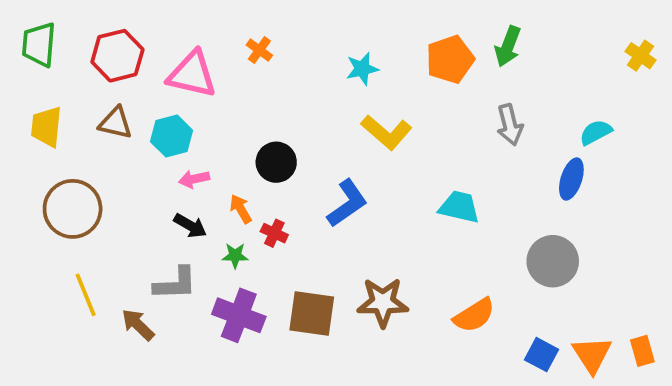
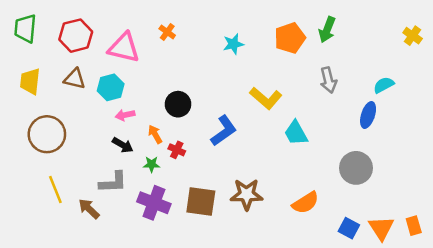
yellow L-shape: (386, 132) -> (266, 98), moved
cyan trapezoid: (459, 207) -> (296, 133), turned -132

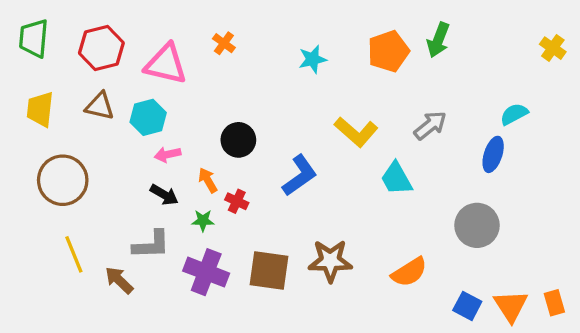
gray arrow: (328, 80) -> (430, 125), moved, turned -115

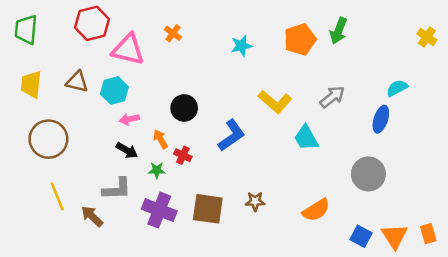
red hexagon: (101, 48) -> (92, 23), moved
brown star: (330, 261) -> (255, 201), size x0.6

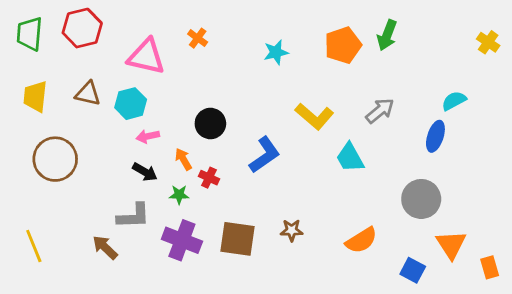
red hexagon: (92, 23) -> (82, 28), moved
yellow line: (57, 196) -> (34, 246), moved
orange triangle: (395, 236) -> (451, 245), moved

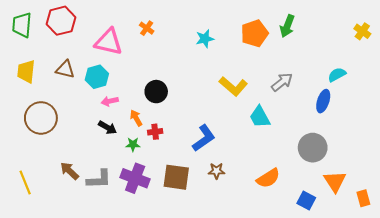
blue L-shape: (265, 155) -> (204, 138), moved
red cross: (209, 178) -> (155, 132), turned -32
gray L-shape: (133, 216) -> (99, 179), moved
brown arrow: (105, 247) -> (69, 171), moved

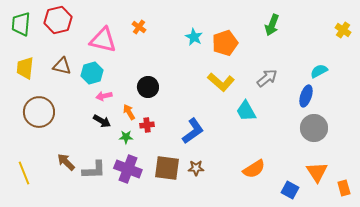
orange pentagon: (254, 33) -> (225, 43), moved
cyan star: (205, 39) -> (194, 37), turned -30
gray circle: (313, 148) -> (314, 128), moved
brown star: (216, 171) -> (196, 168), moved

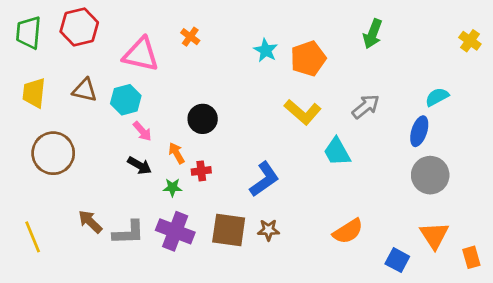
pink arrow: (104, 96) -> (142, 131), turned -119

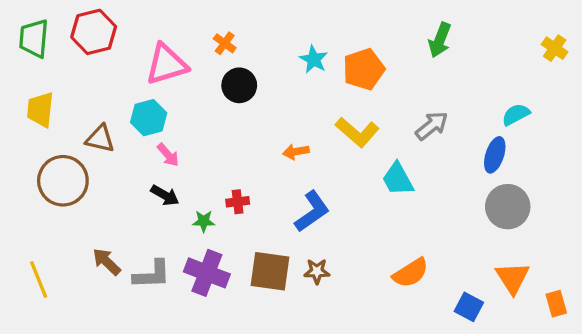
pink triangle: (141, 54) -> (166, 64), turned -30
brown triangle: (85, 90) -> (100, 139), moved
black circle: (203, 119) -> (239, 85), moved
orange arrow: (177, 153) -> (296, 152), moved, turned -70

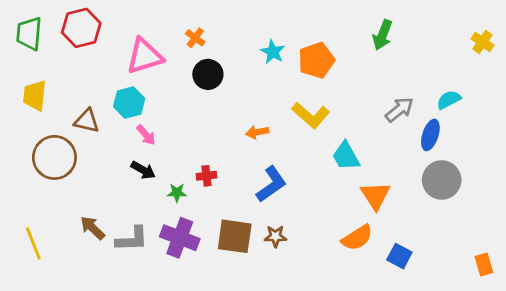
gray arrow: (432, 126) -> (399, 110), moved
orange triangle: (513, 278) -> (375, 195), moved
blue square: (469, 307) -> (399, 256), moved

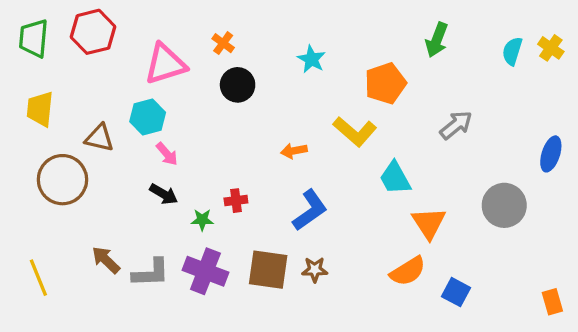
orange pentagon: (316, 60) -> (385, 83), moved
cyan semicircle: (449, 100) -> (512, 51), moved, turned -45
blue ellipse: (430, 135) -> (551, 154), moved

